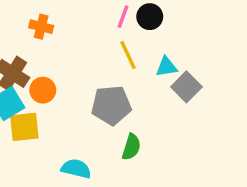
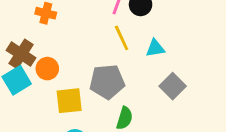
gray square: (186, 87) -> (173, 86), moved
yellow square: (24, 127) -> (69, 101), moved

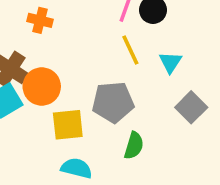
cyan triangle: (155, 48) -> (170, 62), turned -48
orange circle: (47, 69) -> (42, 86), size x1.4

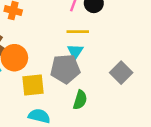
yellow line: (130, 50) -> (78, 32), turned -65
cyan triangle: (170, 62) -> (75, 52), moved

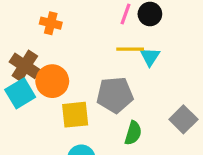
cyan triangle: (75, 52) -> (150, 57), moved
gray square: (121, 73) -> (183, 119), moved

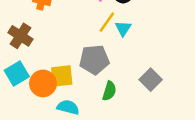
yellow line: (130, 49) -> (107, 22), turned -55
orange circle: (52, 81) -> (43, 83), moved
cyan square: (20, 93) -> (17, 73), moved

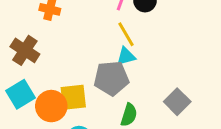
yellow line: (107, 22) -> (126, 34), turned -65
cyan triangle: (123, 28) -> (126, 56), moved, turned 42

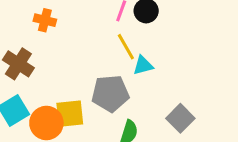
cyan triangle: (126, 56) -> (143, 65), moved

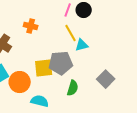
orange cross: (45, 20) -> (31, 26), moved
yellow square: (70, 114) -> (44, 68), moved

